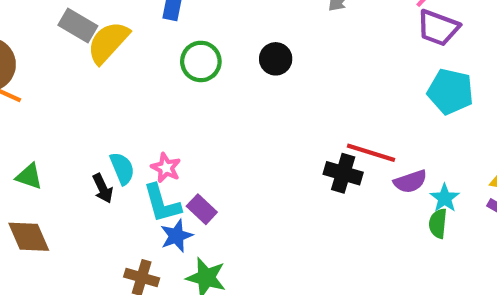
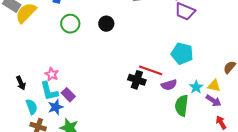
cyan pentagon: (450, 92) -> (182, 54), moved
cyan semicircle: (122, 168) -> (32, 107), moved
cyan star: (445, 198) -> (196, 87), moved
green semicircle: (438, 223) -> (182, 106), size x1.5

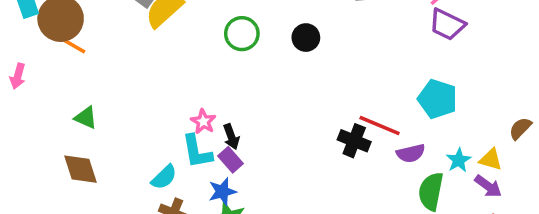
black arrow: (21, 83) -> (231, 137), moved
cyan semicircle: (32, 107) -> (164, 177), turned 63
blue star: (56, 107) -> (222, 192), moved

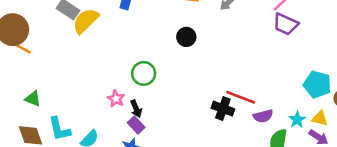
green circle: (242, 34) -> (144, 73), moved
cyan pentagon: (437, 99) -> (317, 84), moved
cyan L-shape: (197, 152) -> (59, 129), moved

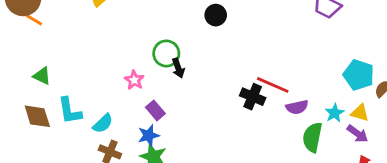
black arrow: (136, 109) -> (178, 68), moved

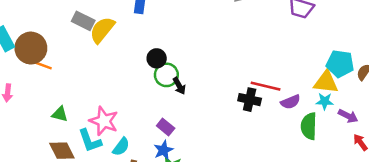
black circle: (216, 15) -> (157, 58), moved
pink star: (134, 80) -> (104, 121), moved, size x1.6
cyan star: (335, 113) -> (325, 101), turned -30
yellow triangle: (360, 113) -> (326, 82), moved, size x1.5

